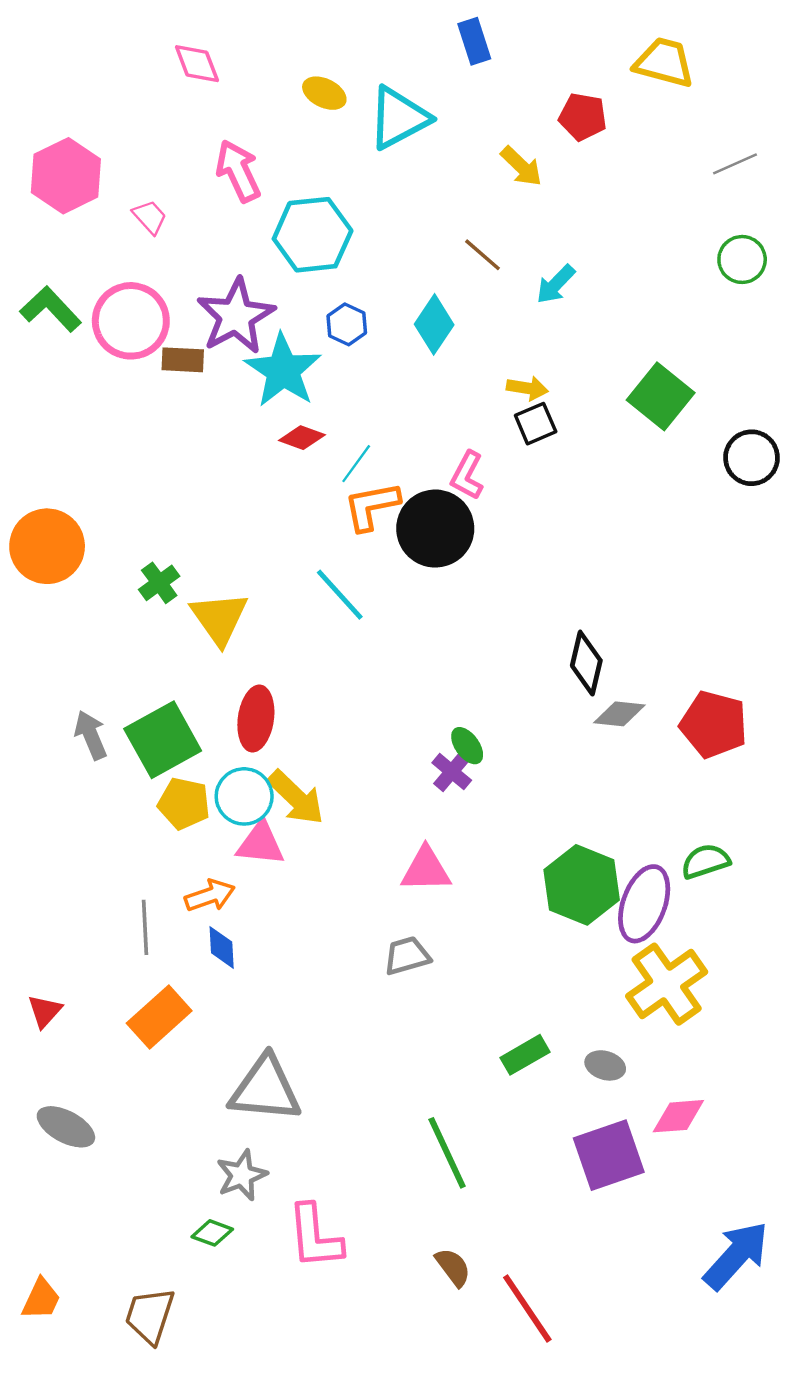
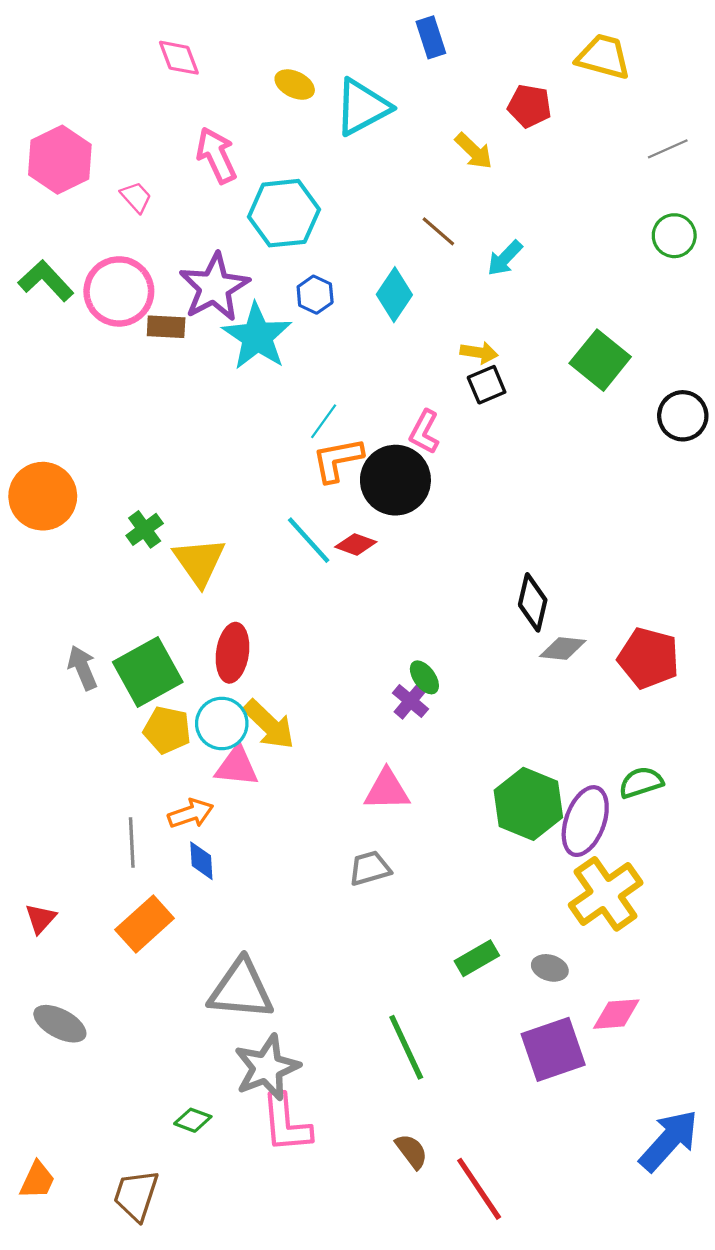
red diamond: (302, 438) -> (356, 544), moved
gray star: (242, 1175) -> (267, 1068), moved, size x1.4

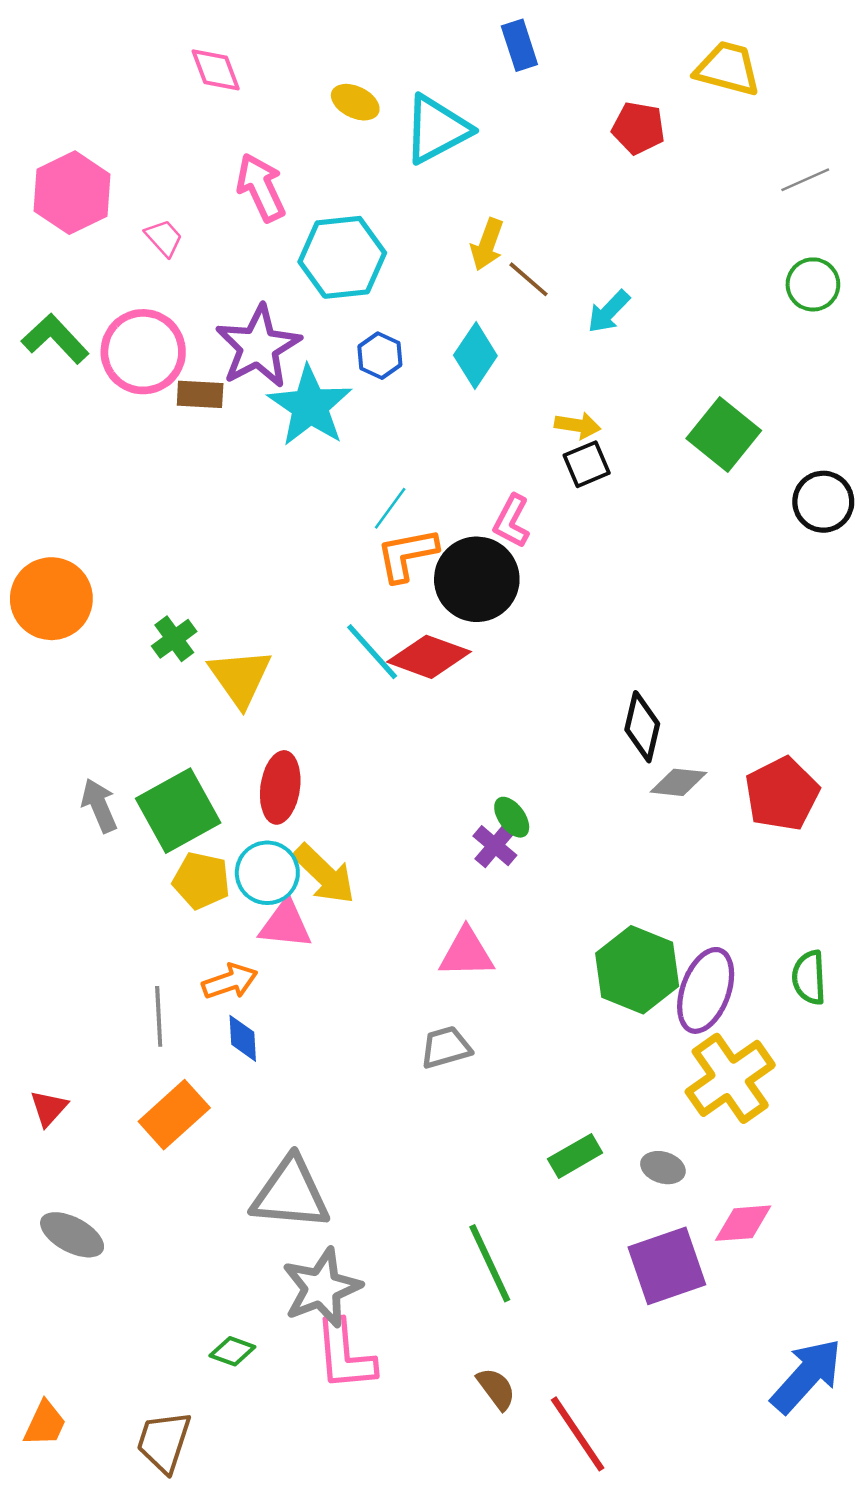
yellow arrow: (474, 151) -> (487, 244), moved, turned 66
red diamond: (356, 544) -> (429, 657), size x1.6
red pentagon: (648, 658) -> (782, 794), turned 30
green semicircle: (641, 782) -> (809, 978), moved, turned -75

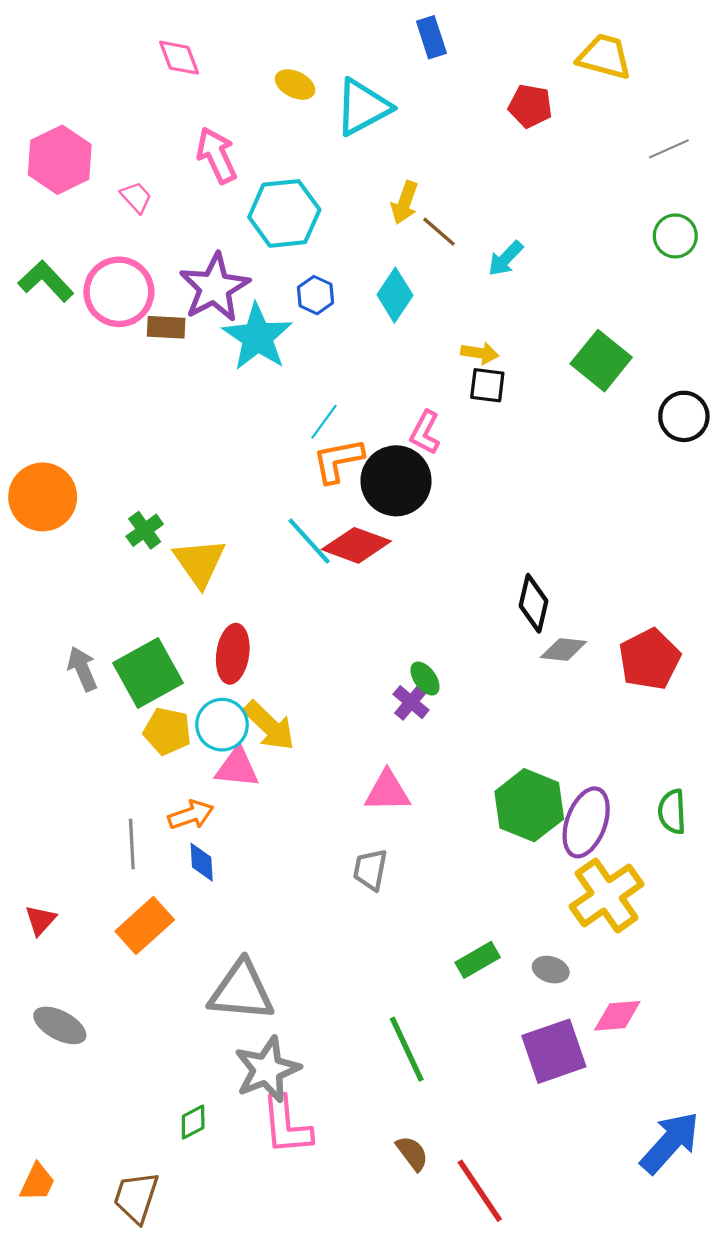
black square: (587, 464) -> (487, 385), turned 30
gray trapezoid: (446, 1047) -> (370, 870), turned -63
green diamond: (232, 1351) -> (193, 1122), turned -48

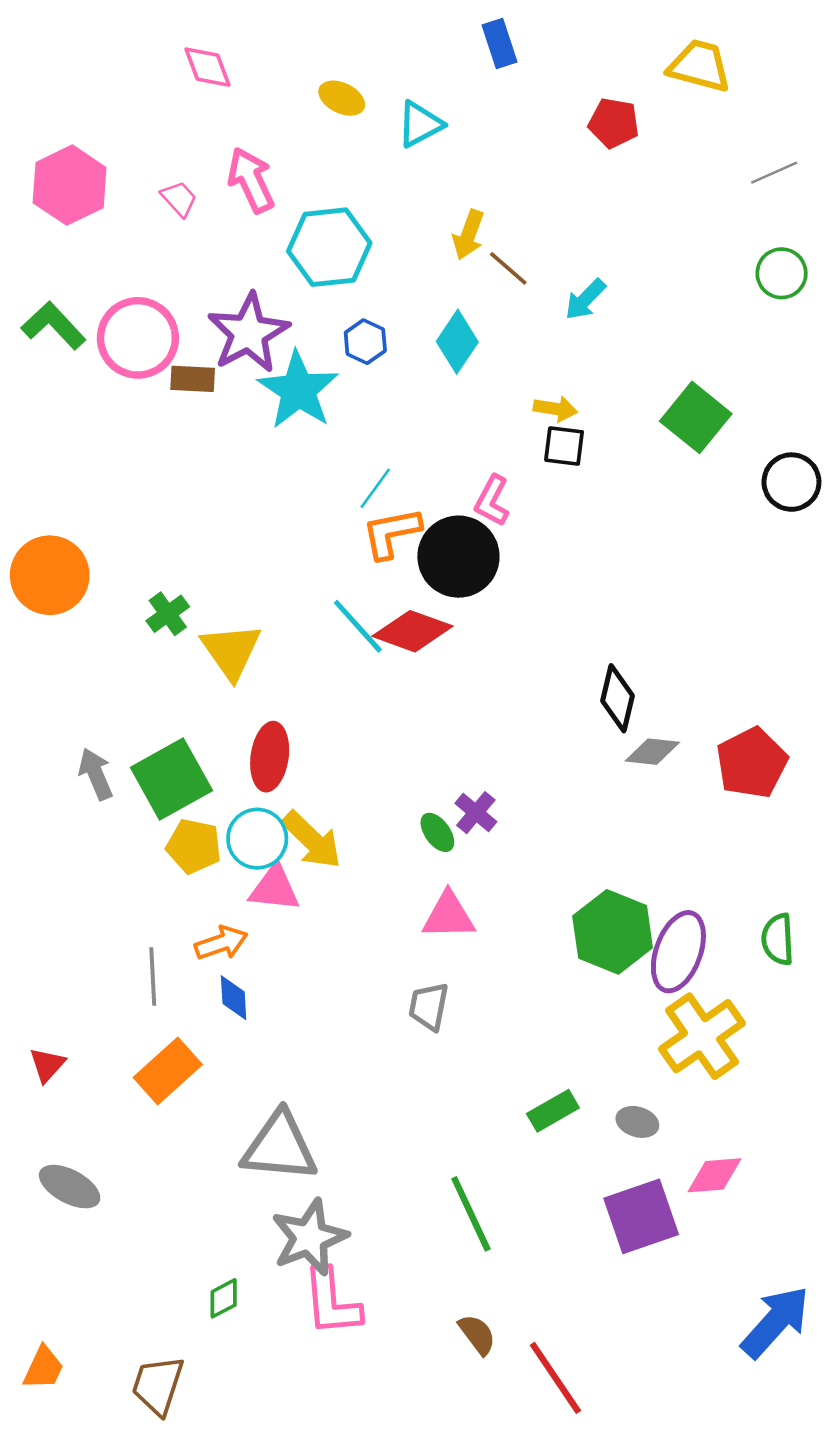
cyan triangle: (363, 107) -> (420, 124), size x0.7
pink trapezoid: (136, 197) -> (179, 199), moved
green ellipse: (425, 678) -> (437, 832), moved

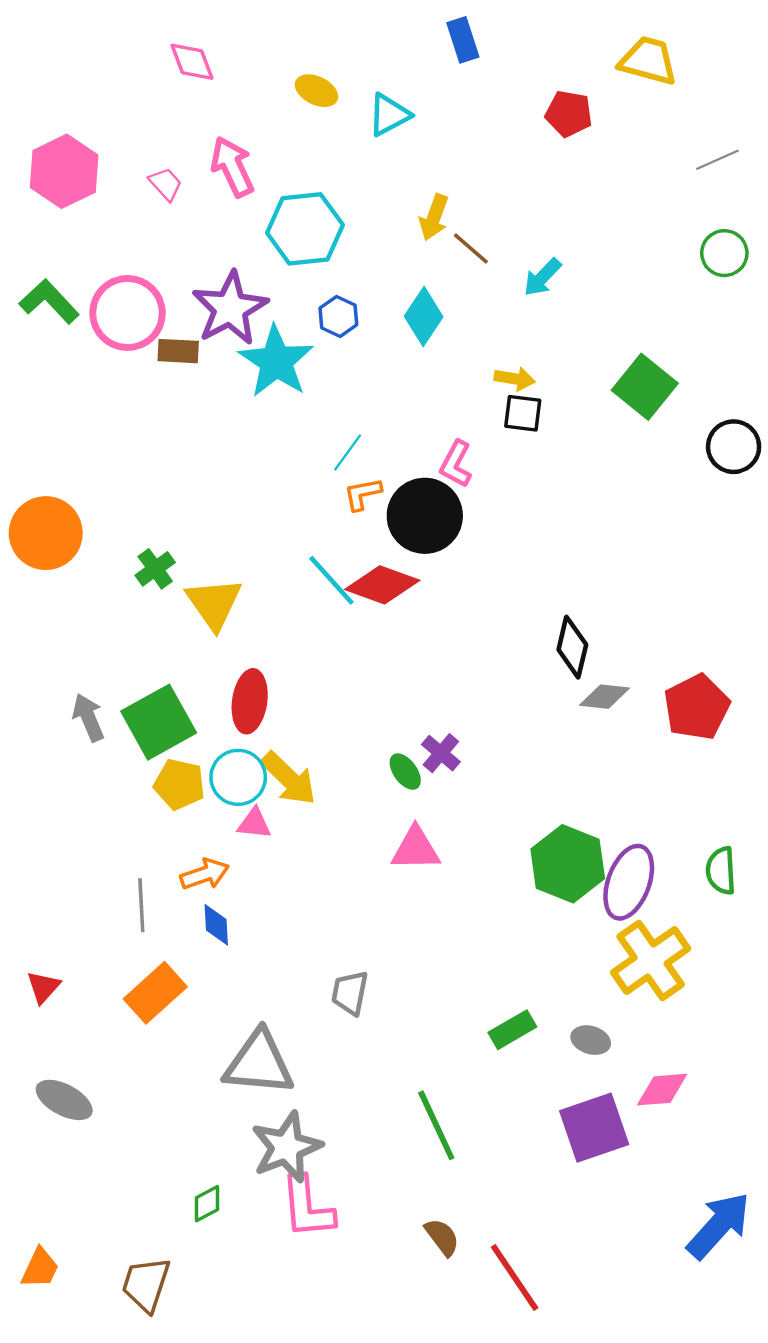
orange L-shape: (391, 533) -> (363, 494), size x0.7
pink triangle: (275, 888) -> (254, 823), size x0.7
gray trapezoid: (429, 1006) -> (350, 993), moved

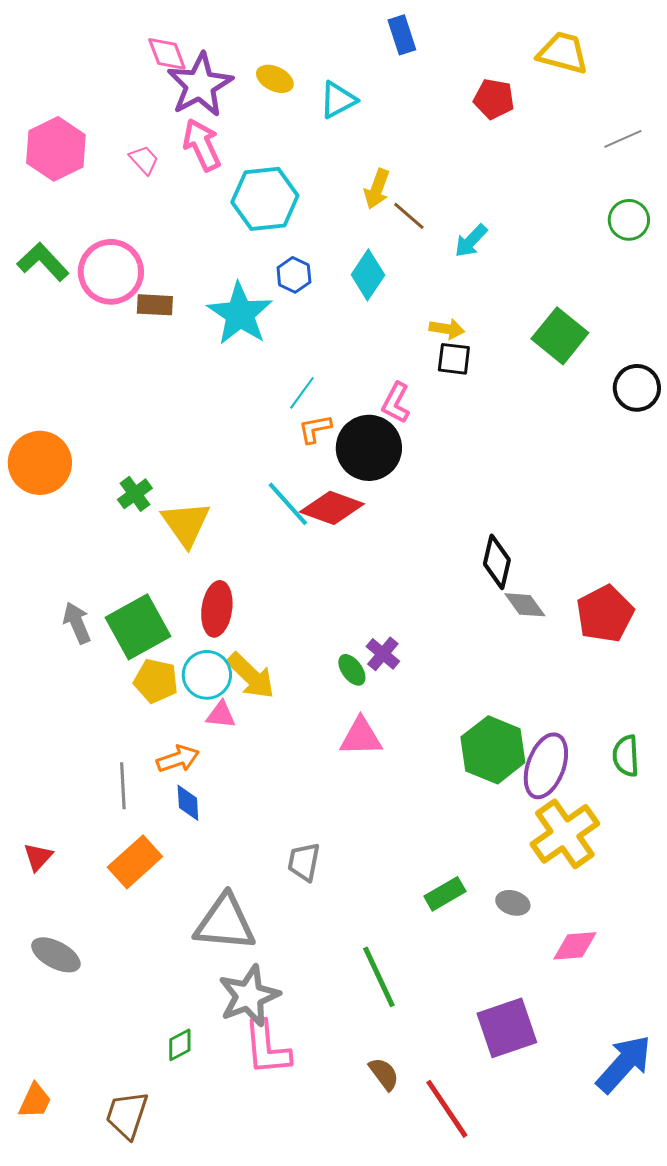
purple star: (230, 308) -> (200, 85), moved
gray diamond: (605, 697) -> (525, 605), turned 48
purple square: (594, 1128) -> (507, 1028), moved

